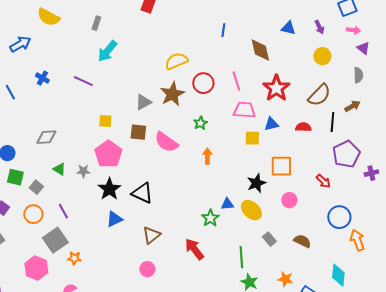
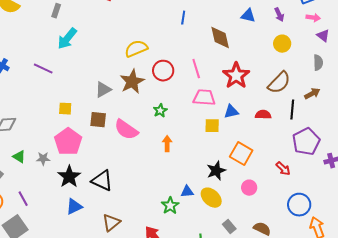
orange square: (281, 166) -> (241, 154), turned 30

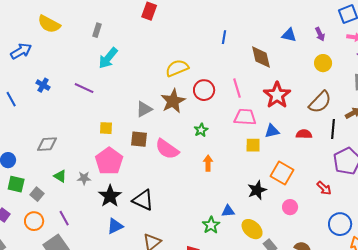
yellow ellipse: (211, 198) -> (252, 229), moved

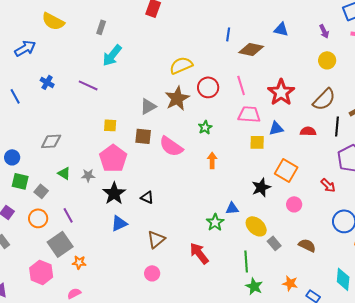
blue triangle: (289, 35) -> (281, 29), moved
brown diamond: (261, 57) -> (251, 49), moved, turned -65
black triangle: (143, 200) -> (147, 197), size x0.6

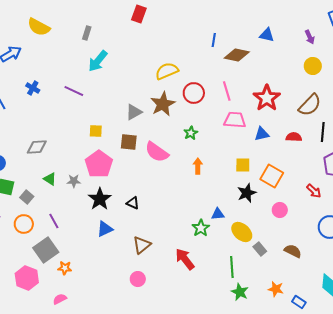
yellow square: (257, 142) -> (243, 165), moved

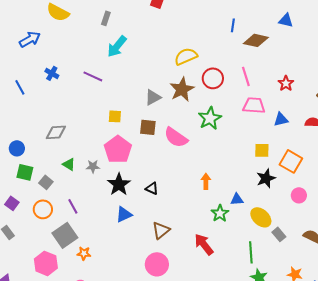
red star: (267, 98) -> (286, 83), size x0.6
green star: (191, 133) -> (210, 118), size x1.6
orange arrow: (198, 166) -> (206, 181), moved
pink circle: (138, 279) -> (157, 264), size x1.5

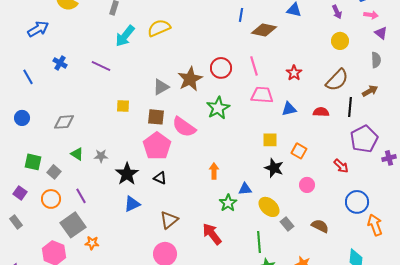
yellow semicircle: (186, 56) -> (159, 28), moved
blue circle: (17, 148) -> (22, 118), moved
pink pentagon: (118, 149) -> (157, 146), moved
orange square: (291, 161) -> (299, 151), size x0.7
black star: (266, 178) -> (274, 168), turned -30

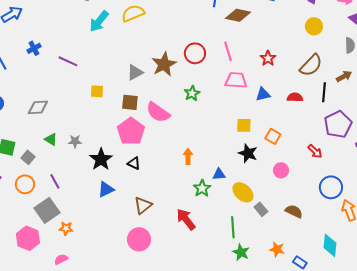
blue cross: (60, 63) -> (34, 48), turned 32
purple line: (101, 66) -> (68, 61), moved
green star: (218, 108) -> (192, 93), size x0.7

